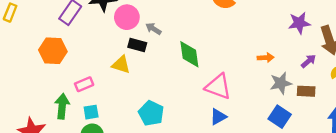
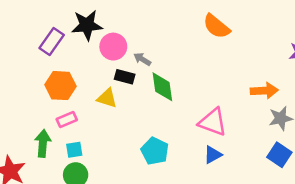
orange hexagon: (53, 51) -> (60, 86), moved
green diamond: (189, 54) -> (162, 87), moved
orange arrow: (266, 58) -> (264, 91), size x1.5
cyan pentagon: (151, 113) -> (155, 151), moved

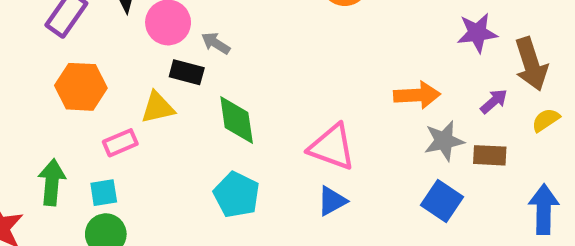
green diamond: (162, 87) -> (237, 120), moved
yellow triangle: (107, 98) -> (158, 108), turned -30
pink rectangle: (67, 120) -> (120, 143), moved

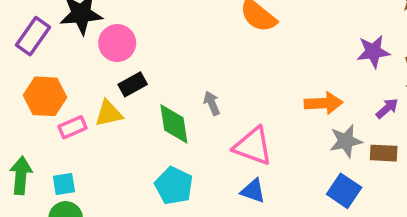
gray arrow: (216, 43) -> (212, 103), moved, turned 35
black rectangle: (187, 72) -> (133, 84), turned -44
pink rectangle: (120, 143) -> (72, 127), moved
blue triangle: (332, 201) -> (253, 191), turned 48

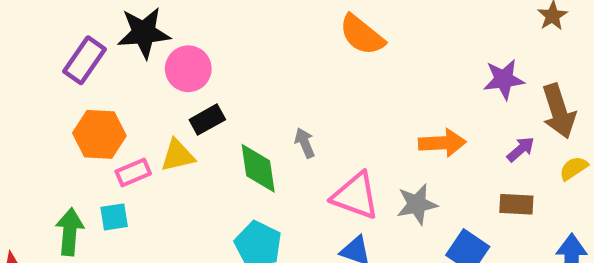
gray star: (346, 141) -> (417, 204), moved
cyan square: (64, 184) -> (114, 217), moved

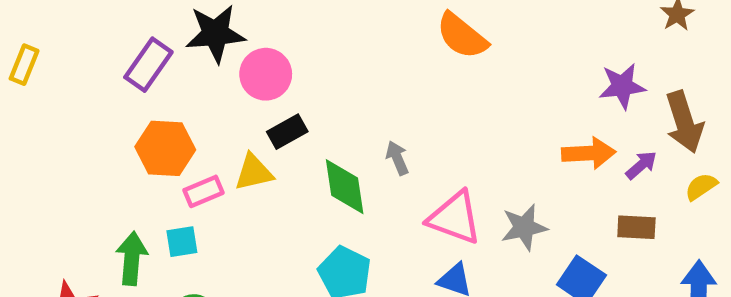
orange arrow: (442, 143) -> (589, 153), moved

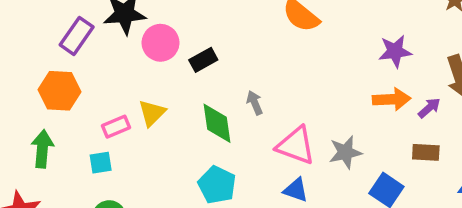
purple star: (622, 86) -> (395, 51), moved
black rectangle: (287, 132) -> (203, 60), moved
orange hexagon: (165, 148) -> (60, 91), moved
yellow triangle: (254, 172) -> (152, 113), turned -32
green arrow: (132, 258) -> (42, 149), moved

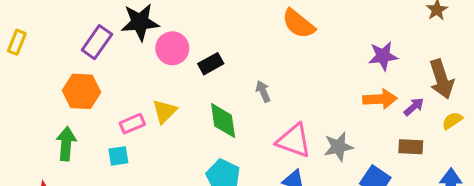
gray arrow: (255, 103) -> (263, 91), moved

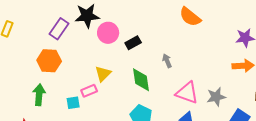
pink rectangle: (132, 124) -> (89, 91), moved

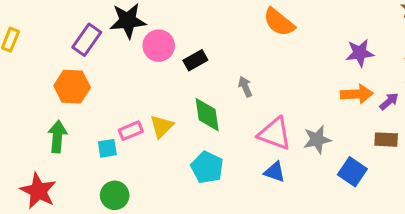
yellow triangle: (103, 74) -> (162, 126), moved

